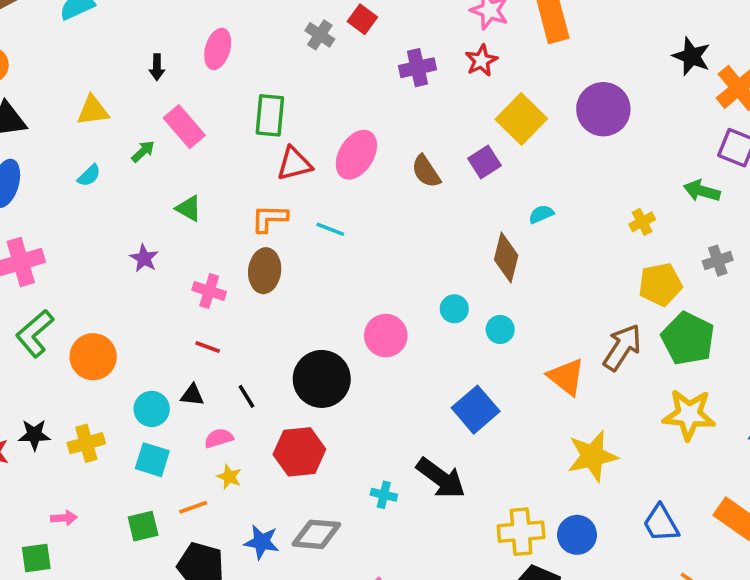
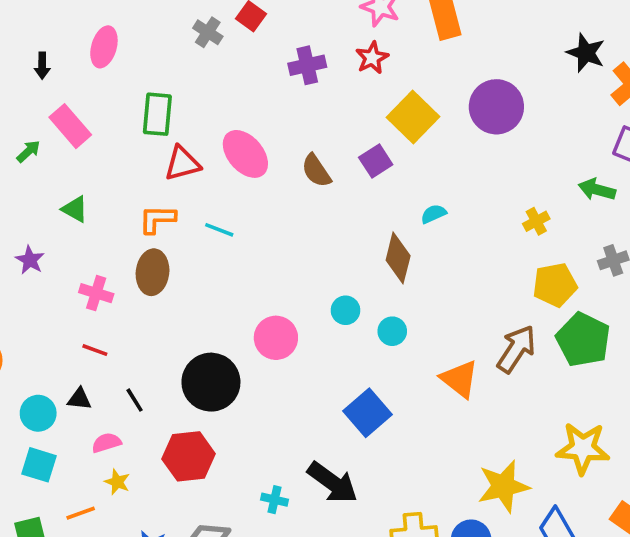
pink ellipse: (356, 155) -> (245, 154), turned -72
yellow star: (689, 415) -> (583, 448), moved
yellow star: (592, 456) -> (503, 486), moved

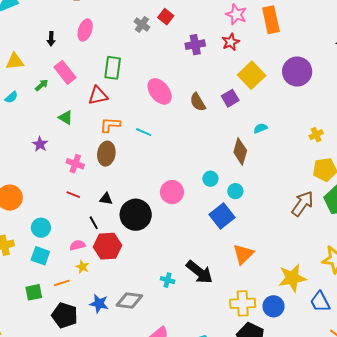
red triangle: (182, 163) -> (98, 96), moved
orange triangle: (460, 379) -> (243, 254), moved, turned 35
black triangle: (79, 399) -> (106, 199), moved
blue square: (368, 413) -> (222, 216), moved
red hexagon: (189, 456) -> (107, 246), moved

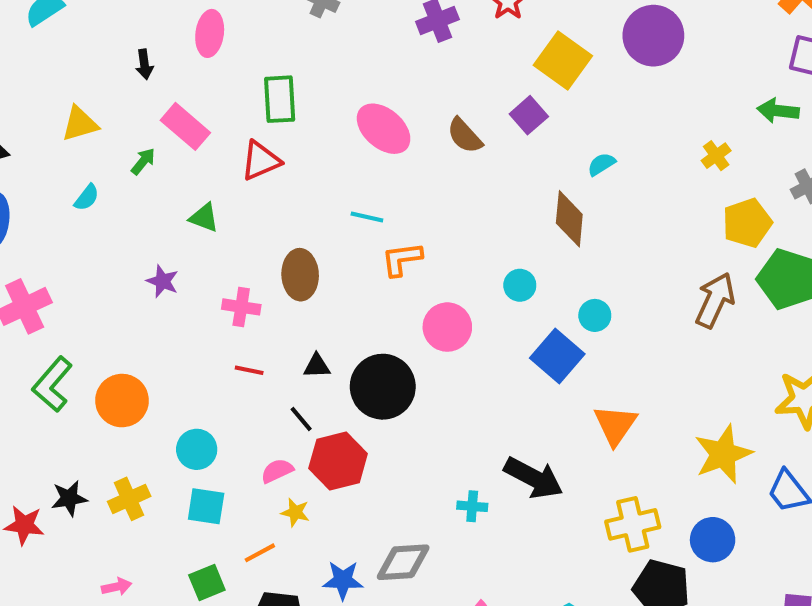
orange L-shape: (110, 125) -> (402, 259), moved
cyan circle: (235, 191) -> (595, 315), moved
blue circle: (273, 306) -> (713, 540), moved

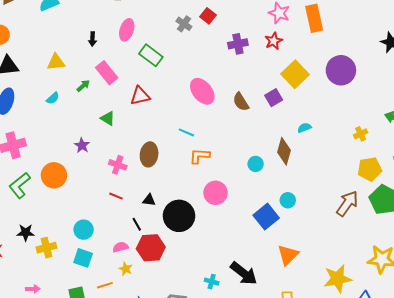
green rectangle: (280, 99) -> (151, 55), moved, turned -60
cyan circle: (520, 285) -> (256, 164), moved
orange circle: (122, 401) -> (54, 175), moved
black star: (69, 498) -> (26, 233), moved

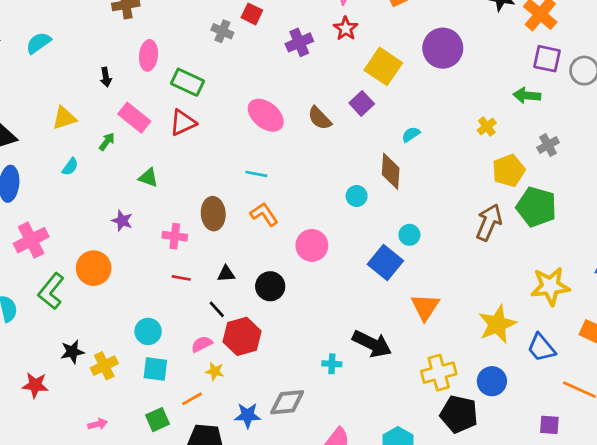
red triangle: (140, 96) -> (183, 123), moved
orange L-shape: (200, 156) -> (264, 214), moved, turned 65
black circle: (179, 216) -> (270, 286), size x0.7

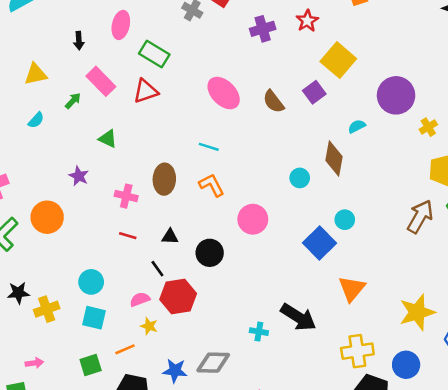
purple circle: (443, 48) -> (396, 95), moved

